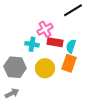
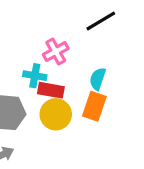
red rectangle: (55, 42) -> (51, 90), moved

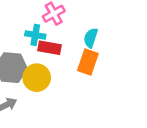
yellow circle: (56, 114) -> (37, 78), moved

